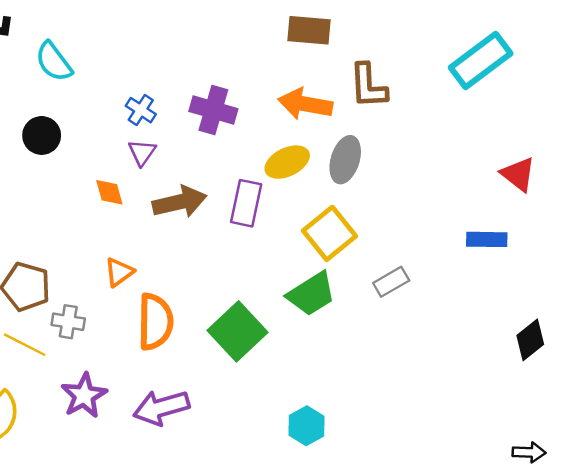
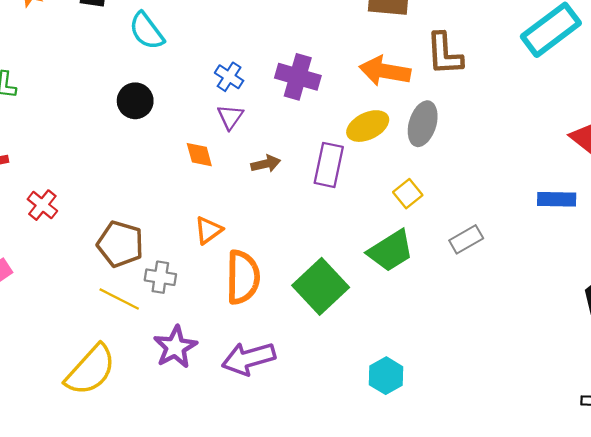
brown arrow: (180, 202) -> (266, 164), size x0.6
yellow square: (329, 233) -> (408, 194), size x0.6

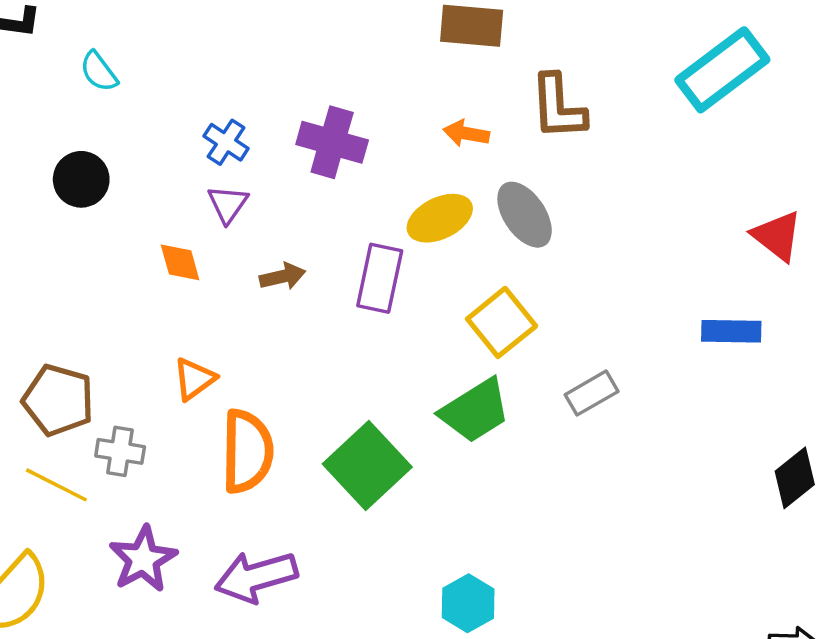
cyan semicircle: (147, 31) -> (99, 72), size x0.7
orange arrow: (385, 71) -> (466, 133), size x0.6
gray ellipse: (423, 124) -> (525, 215), turned -51
yellow square: (408, 194) -> (502, 322), size x1.5

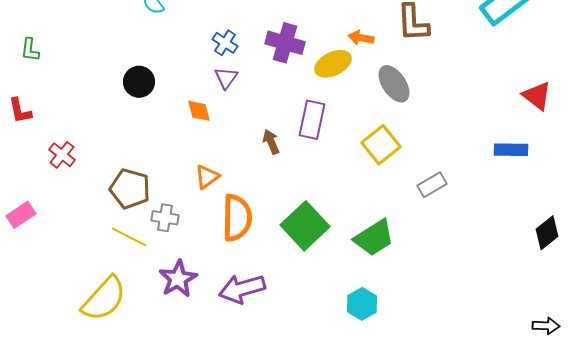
black circle: (81, 179) -> (139, 82), moved
yellow ellipse: (440, 218) -> (333, 64), moved
brown arrow: (283, 276) -> (271, 142), moved, turned -100
green trapezoid: (475, 411) -> (374, 238), moved

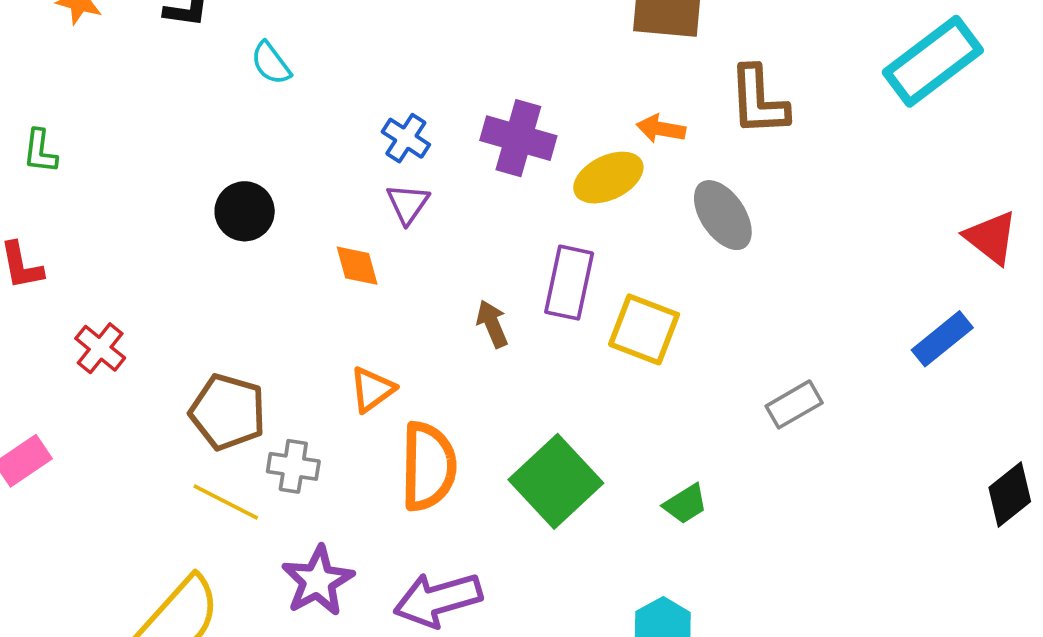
yellow square: (381, 145) -> (644, 329), moved, turned -30
blue rectangle: (511, 150) -> (942, 339), turned -40
green trapezoid: (374, 238) -> (685, 504), size x0.6

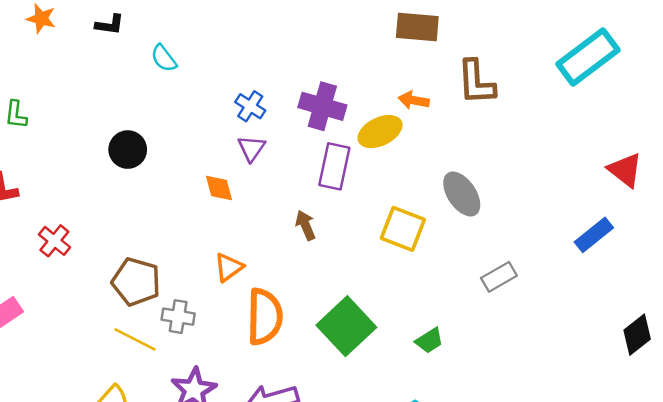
black circle: (245, 211) -> (128, 150), moved
gray ellipse: (723, 215) -> (462, 194), moved
purple rectangle: (569, 283) -> (334, 166), moved

